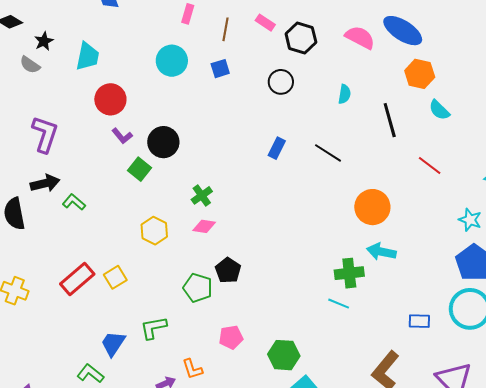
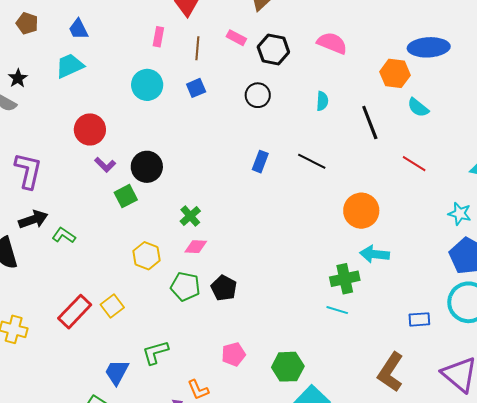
blue ellipse: (403, 31) -> (429, 47), moved, turned -30
cyan trapezoid: (88, 56) -> (70, 66), moved, turned -120
green square: (140, 169) -> (126, 196), turned 30
green pentagon: (198, 288) -> (185, 286), moved

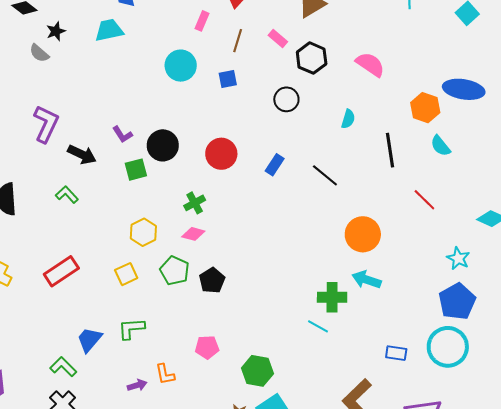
red circle: (90, 129) -> (221, 154), moved
black arrow: (33, 220) -> (82, 155), moved, turned 32
yellow square: (112, 306) -> (126, 274), moved

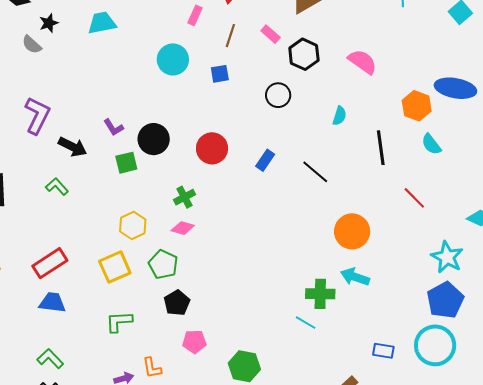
cyan star: (458, 258) -> (447, 257), size x1.4
yellow square: (126, 274) -> (115, 267), size x1.4
black pentagon: (212, 280) -> (177, 303), moved
blue trapezoid: (89, 340) -> (52, 303), moved, turned 56

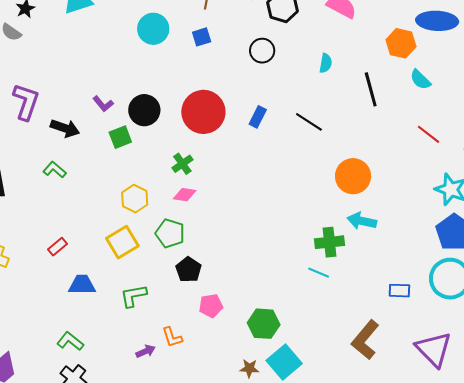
red circle: (212, 148) -> (203, 112), size x1.4
red line: (414, 198) -> (428, 134), moved
red rectangle: (50, 263) -> (58, 247), size x0.6
blue trapezoid: (52, 303) -> (82, 285), moved

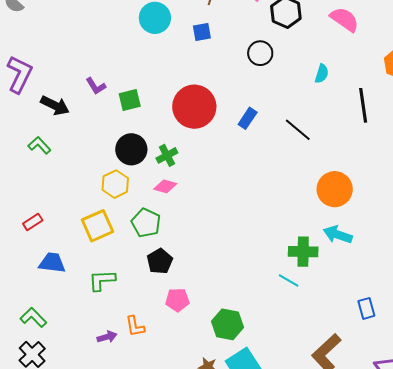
black circle: (144, 110) -> (131, 149), moved
green square: (120, 137) -> (130, 100), moved
blue rectangle: (399, 291) -> (366, 308), turned 65

